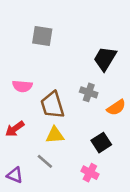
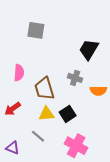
pink semicircle: (22, 86) -> (19, 73), turned -91
orange semicircle: (116, 107) -> (98, 91), turned 35
black square: (101, 143) -> (68, 114), moved
pink cross: (90, 173) -> (76, 146), size x1.5

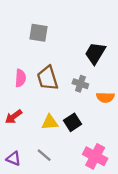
brown trapezoid: (44, 89) -> (48, 78), moved
gray line: (38, 136) -> (44, 155), moved
pink cross: (76, 146) -> (95, 156), moved

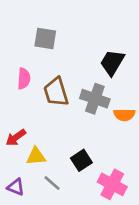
pink semicircle: (20, 78) -> (24, 79), moved
gray cross: (80, 84) -> (95, 99), size x1.5
yellow triangle: (50, 122) -> (36, 156), moved
black square: (73, 122) -> (81, 160), moved

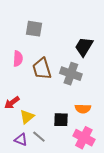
orange semicircle: (124, 115) -> (83, 109), moved
yellow triangle: (36, 156) -> (27, 117), turned -35
black square: (81, 160) -> (61, 120), turned 35
purple triangle: (16, 187) -> (21, 140), moved

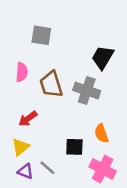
red arrow: (12, 103) -> (28, 119), moved
orange semicircle: (83, 109) -> (101, 133), turned 70
yellow triangle: (27, 117) -> (20, 147), moved

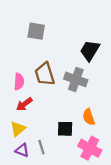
pink semicircle: (22, 72) -> (19, 82), moved
gray line: (47, 168) -> (41, 147), turned 32

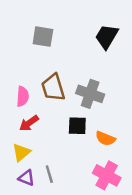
black trapezoid: (90, 50) -> (107, 37), moved
orange semicircle: (89, 117) -> (105, 138), turned -49
black square: (65, 129) -> (77, 126), moved

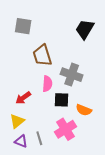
gray square: (43, 37) -> (23, 26), moved
brown trapezoid: (53, 88) -> (42, 55), moved
pink semicircle: (23, 96) -> (47, 84), moved
pink cross: (107, 175) -> (66, 129), moved, turned 30

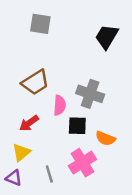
gray square: (23, 26) -> (40, 24), moved
brown trapezoid: (42, 55) -> (35, 82), moved, turned -105
purple triangle: (21, 141) -> (14, 178), moved

